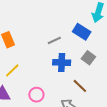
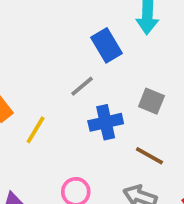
blue rectangle: (82, 32) -> (106, 45), moved, turned 42
yellow line: (12, 70) -> (36, 130), moved

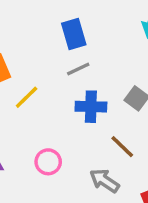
blue rectangle: (106, 45) -> (74, 34), moved

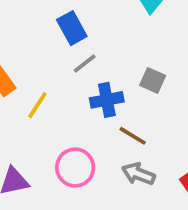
brown line: (122, 147) -> (133, 136), moved
pink circle: (48, 162) -> (75, 168), size x1.4

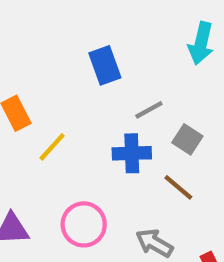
gray line: (85, 64) -> (149, 110), moved
brown line: (133, 136) -> (178, 187), moved

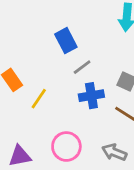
gray line: (149, 110) -> (82, 67), moved

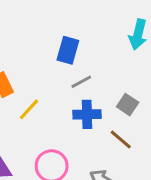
blue rectangle: (66, 41) -> (68, 50), turned 35

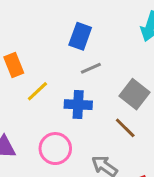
gray square: (128, 105) -> (135, 94), size x1.4
blue cross: (87, 114) -> (78, 105), moved

